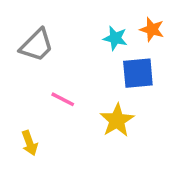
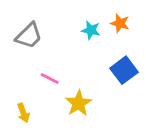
blue square: (138, 73) -> (124, 70), moved, turned -32
yellow star: (117, 120) -> (79, 103), moved

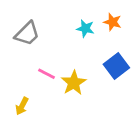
yellow star: (79, 103) -> (74, 83), moved
yellow arrow: (23, 113) -> (22, 106), turned 48

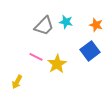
orange star: (112, 22) -> (96, 25), moved
gray trapezoid: (27, 34) -> (44, 26), moved

